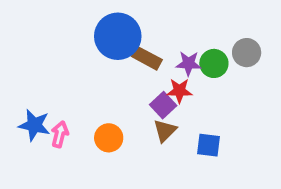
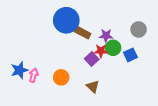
green circle: (214, 63) -> (113, 48), moved
blue star: (34, 125) -> (19, 70), turned -30
brown triangle: (165, 131) -> (93, 87), moved, turned -32
blue square: (208, 145) -> (130, 55), moved, turned -32

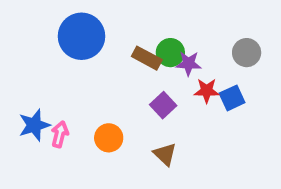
blue circle: (66, 20) -> (81, 36), moved
green circle: (113, 48) -> (170, 53), moved
red star: (101, 51) -> (207, 91), moved

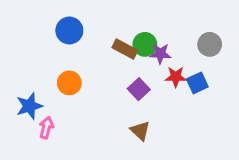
blue circle: (81, 36) -> (69, 30), size x0.7
pink arrow: (60, 134) -> (46, 128), moved
orange circle: (109, 138) -> (69, 83), moved

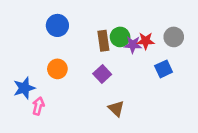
brown rectangle: (125, 49) -> (103, 41), turned 54
red star: (176, 77) -> (146, 41), moved
purple square: (139, 89) -> (102, 74), moved

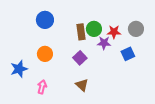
purple star: (133, 45) -> (104, 43), moved
pink arrow: (38, 106) -> (42, 87), moved
brown triangle: (116, 109) -> (82, 85), moved

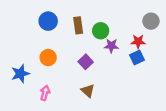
gray circle: (136, 29) -> (151, 21), moved
brown rectangle: (81, 32) -> (78, 25), moved
red star: (114, 32) -> (138, 41), moved

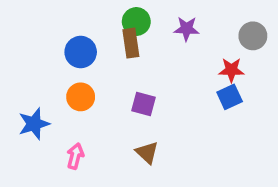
blue circle: (48, 21) -> (81, 52), moved
green circle: (101, 31) -> (136, 22), moved
purple star: (111, 46) -> (186, 29), moved
purple square: (86, 62) -> (143, 104), turned -32

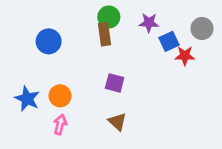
blue circle: (81, 52) -> (49, 41), moved
orange circle: (81, 97) -> (60, 96), moved
blue square: (230, 97) -> (169, 41), moved
blue star: (34, 124) -> (27, 99), turned -30

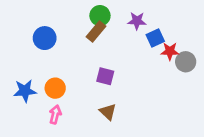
gray circle: (202, 28) -> (186, 62), moved
brown rectangle: (105, 34) -> (96, 31), turned 48
blue star: (27, 99) -> (25, 91), turned -30

